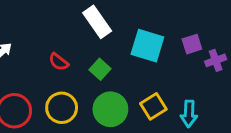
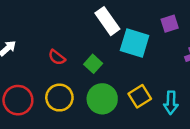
white rectangle: (97, 22) -> (107, 21), moved
purple square: (192, 44) -> (170, 24), moved

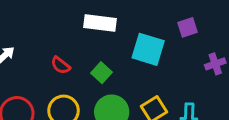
white rectangle: (107, 21) -> (100, 23), moved, turned -48

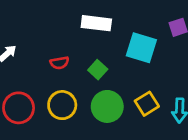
red semicircle: (61, 65) -> (59, 63), turned -48

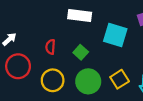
red semicircle: (59, 63) -> (50, 47), turned 104
red circle: (19, 108) -> (18, 66), moved

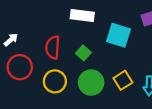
red semicircle: (50, 47) -> (53, 47), size x1.5

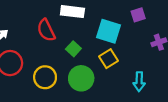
red semicircle: (53, 47) -> (46, 30), moved, turned -30
yellow square: (123, 80) -> (109, 59), moved

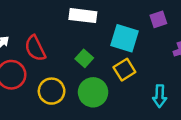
red semicircle: (46, 30) -> (35, 48), moved

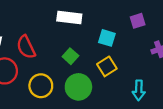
cyan square: (124, 38) -> (107, 38), size x0.7

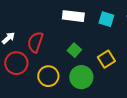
cyan square: (107, 38) -> (106, 19), moved
red semicircle: (26, 47) -> (35, 42), turned 45

